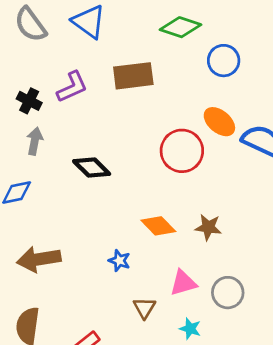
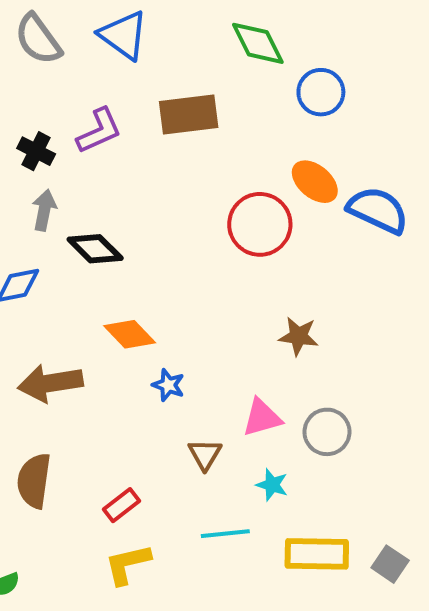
green diamond: (181, 27) -> (258, 43), turned 45
black diamond: (92, 168) -> (95, 249), moved
orange diamond: (158, 226) -> (130, 334), moved

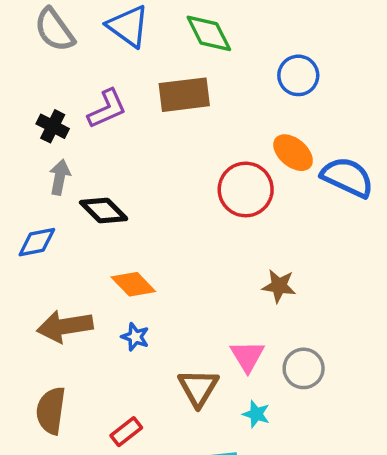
green diamond: (258, 43) -> (209, 33), moved
blue star: (168, 385) -> (135, 337), moved
pink triangle: (262, 418) -> (247, 356), turned -45
brown triangle: (205, 454) -> (198, 388), size x1.4

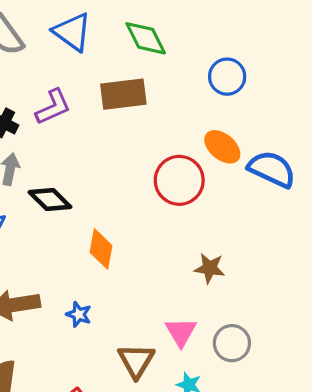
orange diamond: (133, 284) -> (101, 249), moved, turned 54

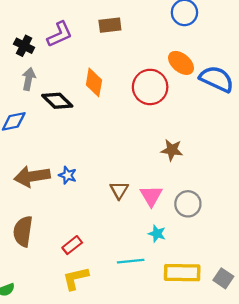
brown rectangle: (123, 94) -> (110, 25), size x0.7
orange diamond: (101, 249) -> (94, 82), moved
blue star: (79, 314) -> (68, 175), moved
brown triangle: (136, 361) -> (119, 190), moved, size x0.7

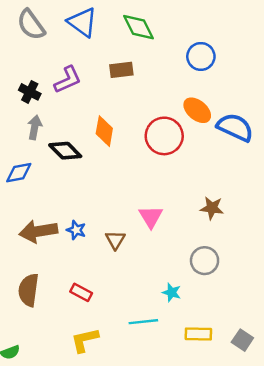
brown star: (172, 150) -> (212, 208), moved
brown triangle: (119, 190) -> (115, 240), moved
pink triangle: (151, 196) -> (151, 217), moved
red rectangle: (72, 245) -> (81, 292), moved, turned 66
yellow rectangle: (182, 273) -> (198, 334), size x0.7

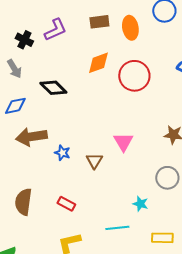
orange ellipse: (197, 110) -> (130, 28), moved, turned 40
gray arrow: (35, 127) -> (14, 69), moved, turned 138
orange diamond: (104, 131) -> (98, 63), moved, turned 60
brown arrow: (38, 231) -> (31, 137), moved

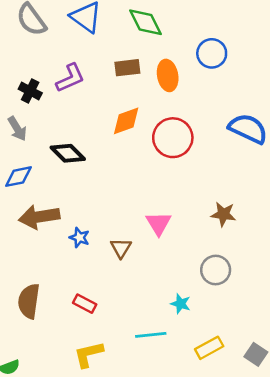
yellow rectangle: (162, 238) -> (209, 348), turned -30

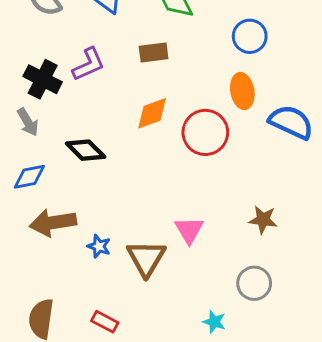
orange ellipse: (168, 75) -> (242, 91), moved
black cross: (30, 91) -> (43, 79), size x1.4
brown triangle: (121, 248) -> (146, 258), size x1.6

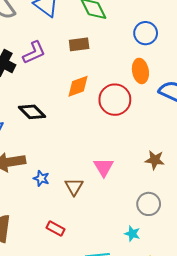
brown triangle: (146, 258) -> (74, 187), size x0.7
red rectangle: (105, 322) -> (56, 229), moved
cyan star: (214, 322) -> (132, 234), moved

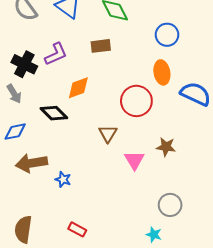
orange diamond: (78, 86) -> (78, 88), moved
brown star: (155, 160) -> (166, 147), moved
pink triangle: (104, 167) -> (134, 160), moved
brown triangle: (74, 187) -> (108, 134), moved

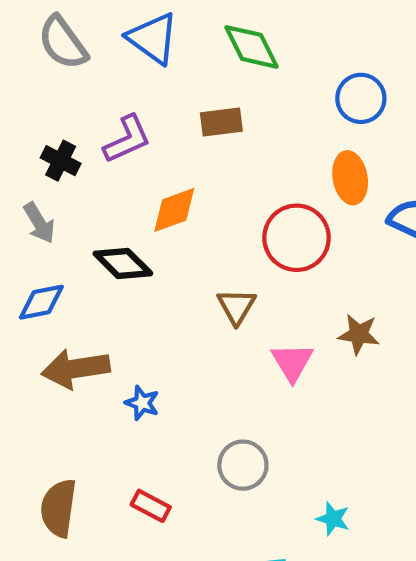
black cross: (24, 64) -> (61, 161), size x0.7
gray circle: (170, 205) -> (243, 465), moved
red rectangle: (77, 229) -> (151, 506), moved

